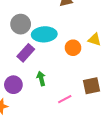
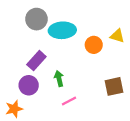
purple rectangle: (26, 53) -> (36, 61), moved
pink line: (65, 99) -> (69, 101), moved

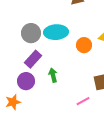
gray circle: (36, 19) -> (31, 33), moved
pink line: (69, 101) -> (83, 101), moved

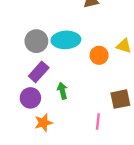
pink line: (83, 101) -> (98, 122), turned -56
orange star: (13, 102) -> (43, 123), moved

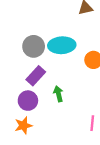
orange star: (43, 123) -> (23, 125), moved

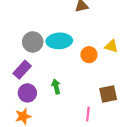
purple rectangle: (36, 76) -> (22, 70), moved

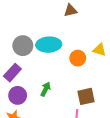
green arrow: (56, 87) -> (46, 89), turned 40
brown square: (108, 94) -> (86, 96), moved

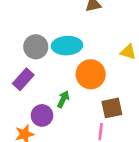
orange circle: (78, 58) -> (91, 74), moved, size x1.5
purple circle: (18, 95) -> (42, 115), moved

